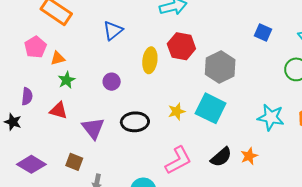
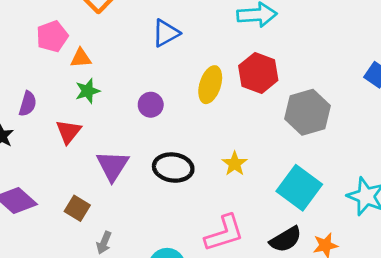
cyan square: (211, 108) -> (299, 188), moved
red triangle: (59, 110) -> (68, 132), turned 42
yellow star: (177, 111) -> (235, 164), turned -30

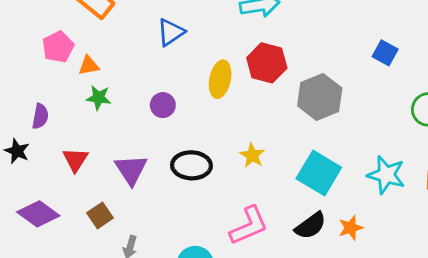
green star: (88, 91) -> (99, 98), turned 30
red triangle: (68, 132) -> (75, 160), moved
brown square: (77, 208) -> (100, 215), turned 30

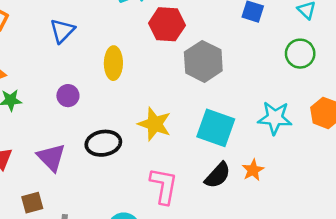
red hexagon: (267, 63) -> (167, 24), moved
yellow star: (252, 155) -> (155, 124), size x1.5
brown square: (100, 215) -> (32, 203), turned 30
pink L-shape: (249, 226) -> (164, 186), turned -45

